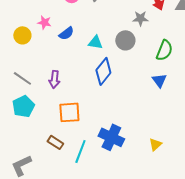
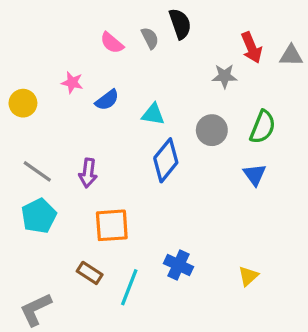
yellow circle: (22, 35) -> (23, 103), moved
gray circle: (125, 40) -> (212, 130), moved
blue cross: (111, 137) -> (179, 265), size x0.7

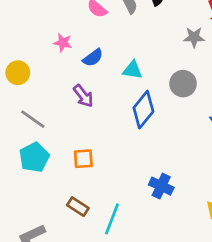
yellow circle: (23, 103) -> (18, 73), moved
purple arrow: (88, 173) -> (83, 96), moved, turned -45
orange square: (112, 225) -> (83, 159), moved, size x0.7
blue cross: (179, 265) -> (161, 186), moved

